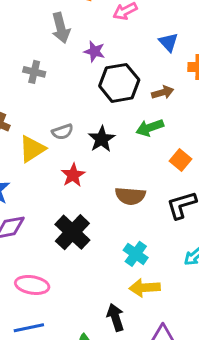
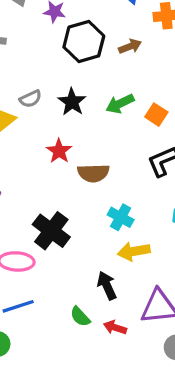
green arrow: (150, 128) -> (120, 104), moved
red star: (73, 175) -> (59, 151), moved
brown semicircle: (130, 196) -> (93, 173), moved
black cross: (72, 232) -> (51, 231), moved

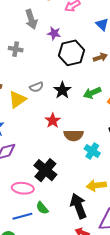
cyan cross: (121, 217) -> (92, 151), moved
black arrow: (107, 286) -> (78, 206), size x1.4
green semicircle: (80, 317) -> (42, 208), moved

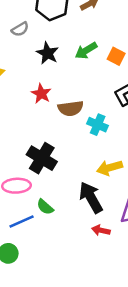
gray semicircle: (36, 87) -> (20, 29), moved

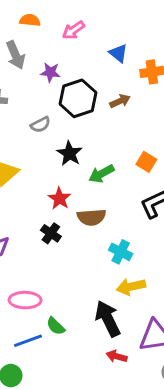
green arrow: (86, 51) -> (101, 174), moved
cyan cross: (98, 125) -> (121, 252), moved
black cross: (42, 158) -> (51, 233), moved, size x0.6

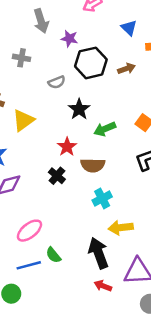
cyan cross: (121, 252) -> (102, 199), moved, turned 30
pink ellipse: (25, 300) -> (29, 231), turned -45

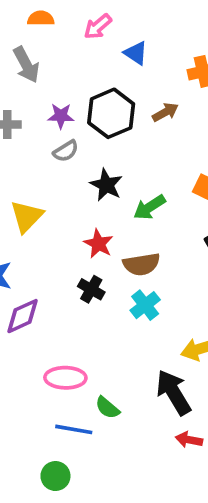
blue triangle: (129, 28) -> (136, 53), moved
purple star: (69, 39) -> (61, 116), moved
cyan cross: (102, 199) -> (145, 305), moved
pink ellipse: (29, 231) -> (65, 378), turned 50
blue line: (29, 265) -> (74, 429), turned 35

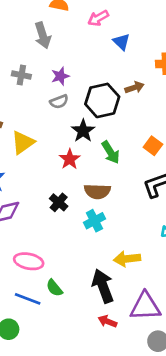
black hexagon: (111, 113) -> (102, 100), moved
purple star: (61, 116) -> (60, 76), turned -30
green arrow: (149, 207) -> (111, 152), turned -100
red star: (98, 244) -> (70, 159), moved

